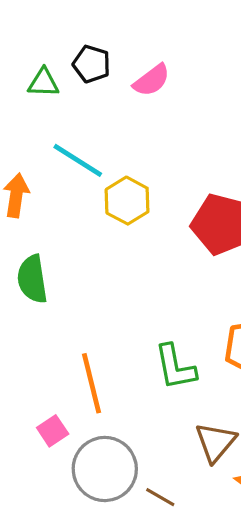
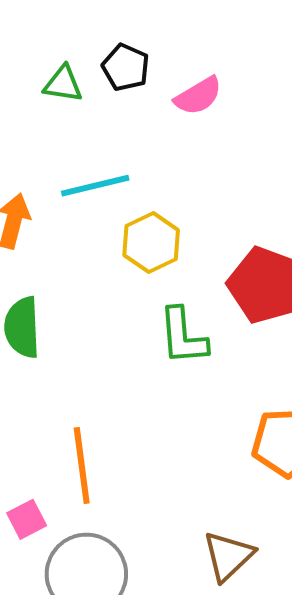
cyan line: (78, 160) -> (95, 186), turned -52
green L-shape: (175, 367) -> (183, 336), moved

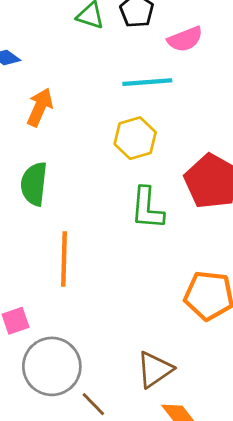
cyan line: (95, 186) -> (147, 82), moved
orange line: (82, 465) -> (64, 259), moved

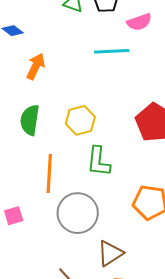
yellow hexagon: (135, 138) -> (80, 120), moved
green L-shape: (147, 208) -> (98, 162), moved
gray circle: (52, 366) -> (78, 213), moved

